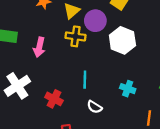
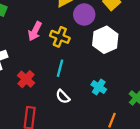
yellow cross: (76, 36) -> (60, 37), moved
pink arrow: (39, 47) -> (35, 31), moved

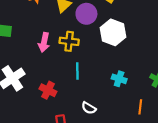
white semicircle: (63, 97) -> (89, 108), moved

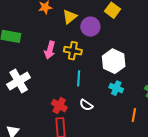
white hexagon: (113, 32) -> (114, 61), moved
red cross: (48, 90) -> (59, 106), moved
white semicircle: (89, 108) -> (86, 105), moved

